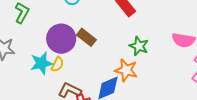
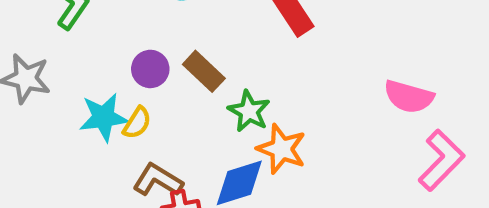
purple circle: (61, 39) -> (150, 69), size x0.6
green star: (139, 46) -> (249, 111), moved

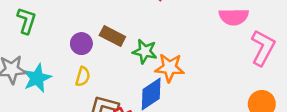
cyan star: (103, 117) -> (37, 78), moved

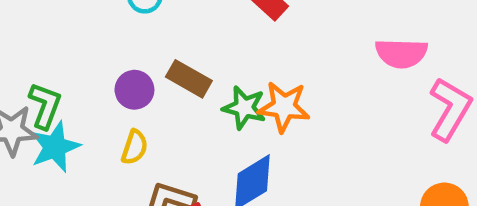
green L-shape: (26, 21) -> (45, 106), moved
orange star: (170, 68) -> (284, 107), moved

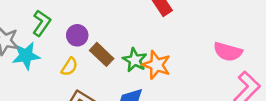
brown rectangle: (189, 79) -> (102, 54), moved
green L-shape: (45, 106) -> (42, 23), moved

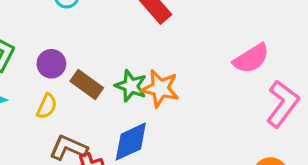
pink semicircle: (228, 52) -> (251, 59), turned -40

